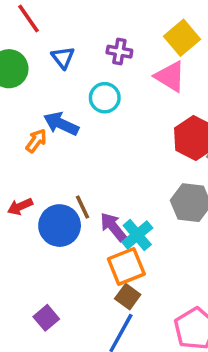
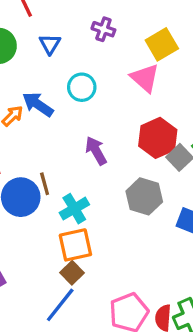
purple cross: (119, 52) -> (103, 29), moved
purple arrow: (113, 227) -> (96, 151), moved
cyan cross: (137, 235) -> (74, 209), moved

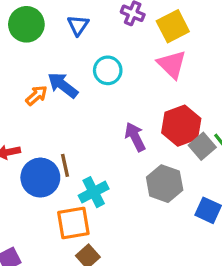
yellow square: (162, 44) -> (173, 26), moved
purple arrow: (96, 151) -> (135, 137), moved
orange square: (75, 245) -> (73, 223), moved

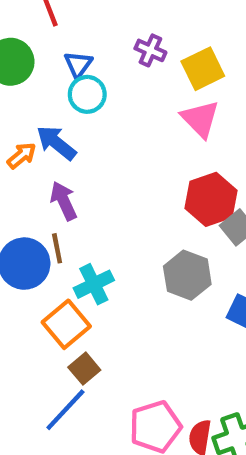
cyan circle: (108, 70) -> (87, 94), moved
purple arrow: (135, 137) -> (64, 201), moved
orange square: (73, 223) -> (66, 324), turned -32

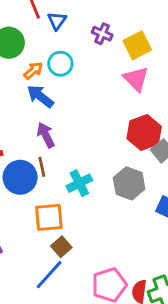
blue triangle: (78, 65) -> (57, 21), moved
orange arrow: (22, 156) -> (33, 71), moved
cyan cross: (94, 284) -> (79, 183), moved
orange square: (66, 324) -> (49, 217), turned 36

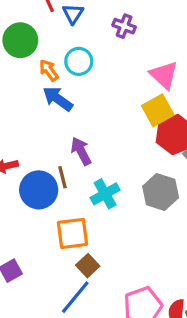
yellow square: (137, 45) -> (158, 110), moved
orange arrow: (33, 71) -> (49, 70), turned -84
purple arrow: (46, 135) -> (81, 151), moved

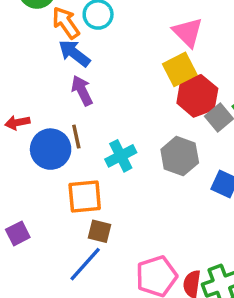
orange arrow: (49, 70) -> (66, 23), size x1.4
purple arrow: (81, 151) -> (82, 90), moved
brown square: (88, 266) -> (100, 231), turned -35

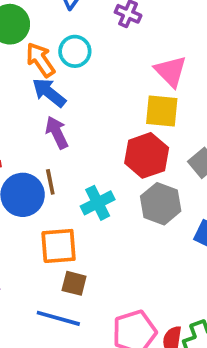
yellow square: (180, 69) -> (162, 111), turned 32
red hexagon: (197, 96) -> (147, 155), moved
blue line: (85, 264) -> (58, 318), turned 63

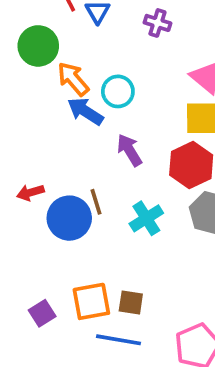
cyan circle: (75, 51) -> (118, 91), moved
purple arrow: (57, 132) -> (129, 150), moved
orange square: (59, 246) -> (91, 301), moved

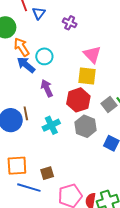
brown square: (131, 303) -> (47, 173), moved, turned -32

